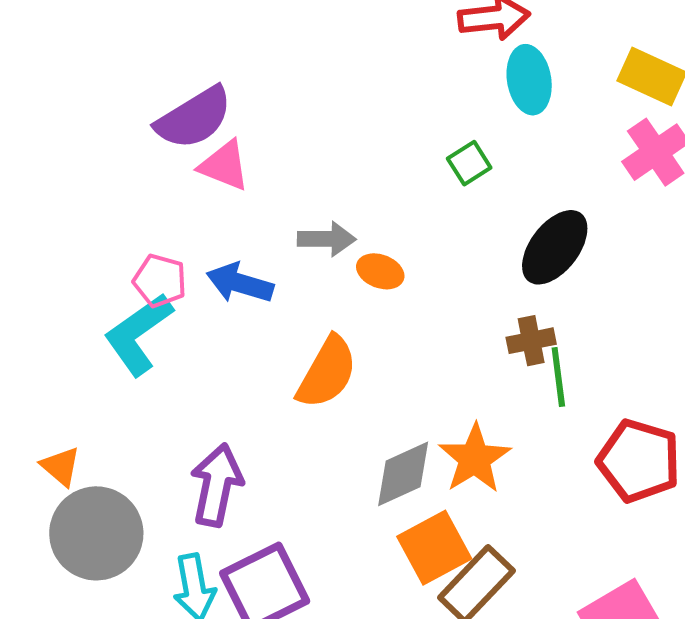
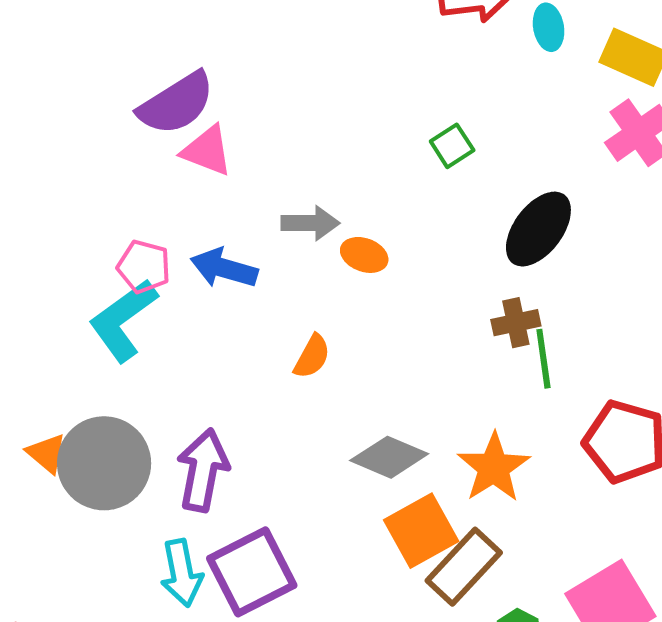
cyan ellipse: (529, 80) -> (549, 27), moved, size x0.7
orange semicircle: (327, 372) -> (312, 357), size x0.6
orange star: (475, 459) -> (494, 467), moved
gray diamond: (403, 474) -> (389, 457), turned 48
gray circle: (96, 533) -> (104, 463), moved

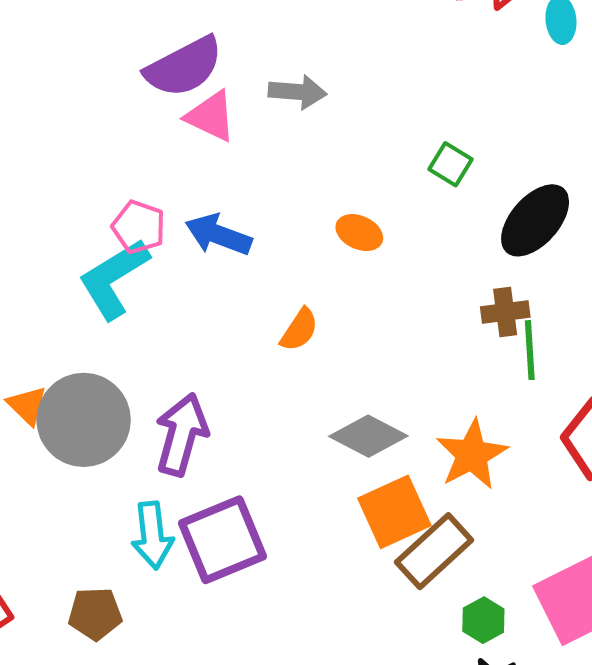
green square: (452, 146) -> (450, 164), moved, turned -30
gray arrow: (310, 223) -> (297, 92), moved

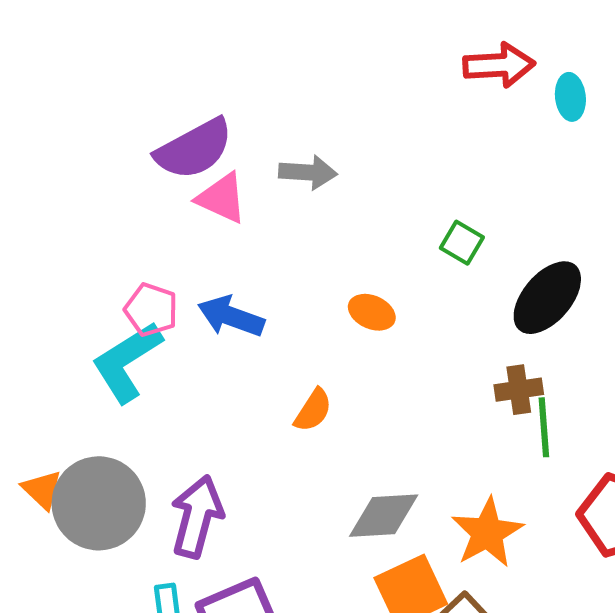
gray diamond: (368, 436) -> (384, 516), turned -30

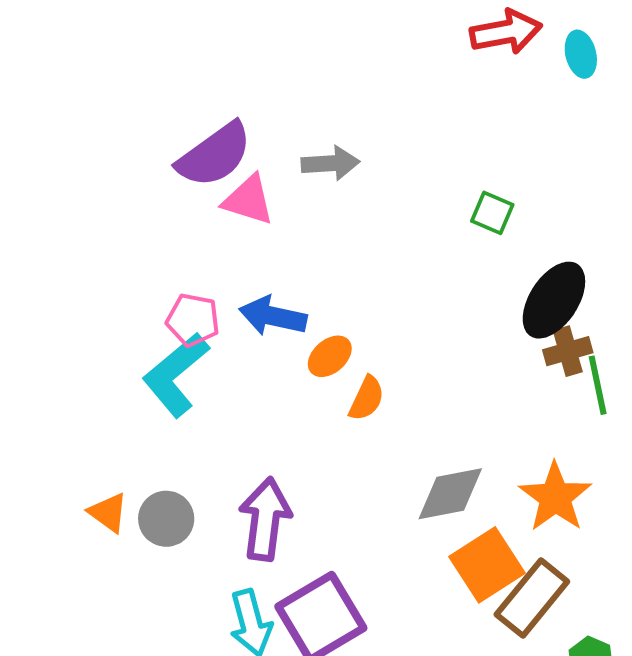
black ellipse: (547, 298) -> (554, 300), moved
orange ellipse: (372, 312) -> (330, 356), moved, turned -57
gray circle: (99, 503) -> (166, 519), size x0.6

